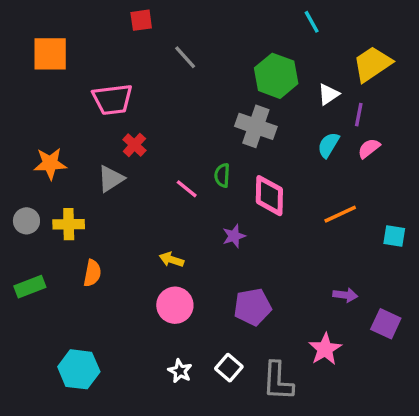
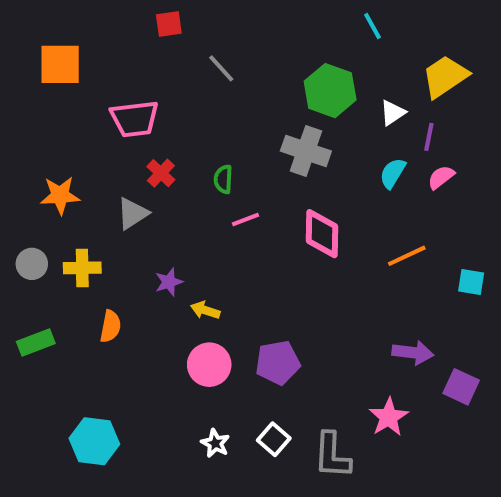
green semicircle: (222, 175) -> (223, 179), moved
pink line: (187, 189) -> (245, 220), moved, turned -60
purple star: (234, 236) -> (169, 282), moved
purple arrow: (345, 295) -> (413, 353), size x1.4
purple pentagon: (253, 307) -> (278, 363), moved

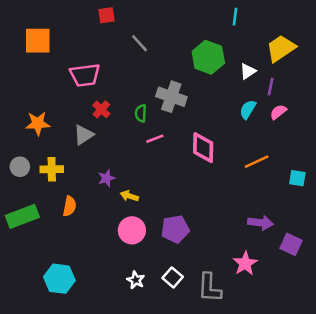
cyan line: (372, 26) -> (235, 17), turned 36
gray cross: (306, 151) -> (171, 97), moved
green rectangle: (36, 342) -> (22, 216), size x1.4

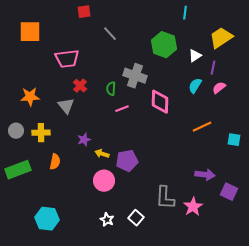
gray triangle: (84, 135) -> (66, 106), turned -36
pink diamond: (203, 148) -> (160, 102), moved
purple pentagon: (175, 229) -> (127, 161), moved
gray L-shape: (210, 288) -> (165, 198), moved

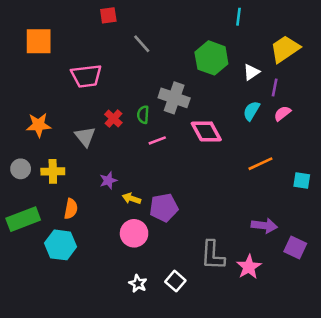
red cross: (80, 86) -> (113, 119), moved
pink diamond: (160, 102) -> (206, 131), turned -30
cyan hexagon: (47, 219) -> (61, 245), moved

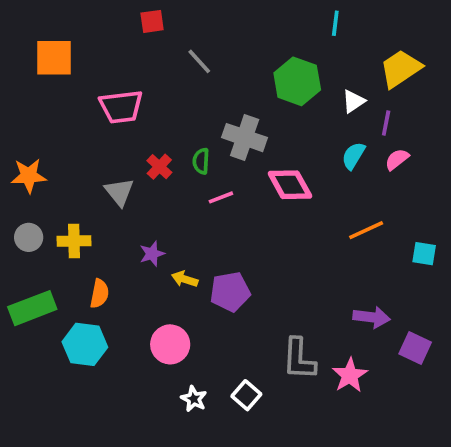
orange star: (39, 125) -> (29, 176), moved
pink circle: (134, 233) -> (170, 344), moved

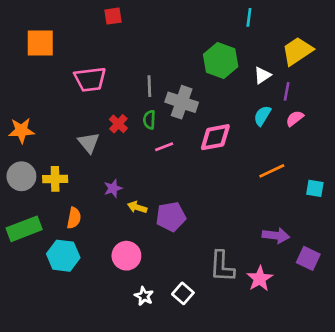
gray line: (199, 61) -> (149, 86), moved, turned 40
pink diamond: (290, 185) -> (215, 137), turned -72
gray circle: (29, 237) -> (21, 176), size x1.4

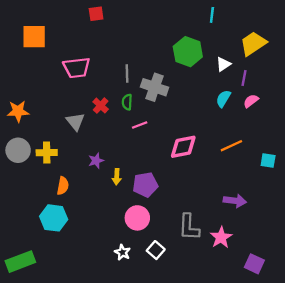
pink diamond: (215, 137) -> (183, 147), moved
yellow arrow: (137, 207) -> (117, 177), turned -105
green rectangle: (24, 229) -> (20, 262), moved
pink circle: (126, 256) -> (137, 218), moved
purple square: (308, 258) -> (254, 264), moved

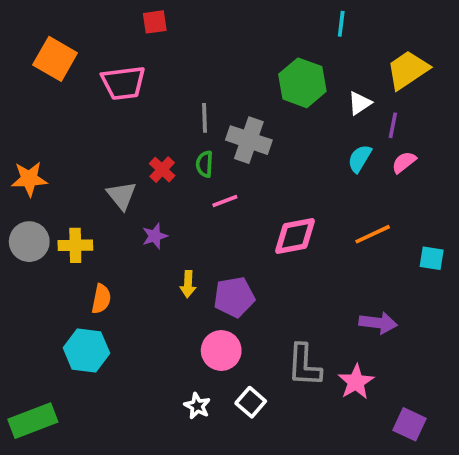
orange square: (34, 37) -> (55, 59), turned 30
pink trapezoid: (77, 68) -> (123, 83), moved
purple star: (96, 161) -> (155, 236), moved

